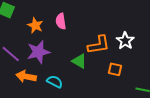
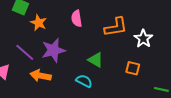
orange star: (35, 25) -> (38, 23), moved
orange L-shape: (99, 45) -> (116, 27), moved
cyan semicircle: (55, 82) -> (84, 81), moved

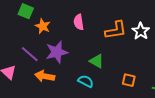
white star: (143, 39) -> (141, 31), moved
orange square: (133, 68) -> (129, 80), moved

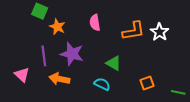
purple star: (57, 52) -> (72, 54), turned 30
purple line: (30, 54) -> (44, 56), turned 42
orange square: (129, 80) -> (147, 83), turned -32

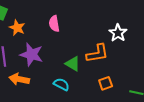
orange L-shape: (133, 31) -> (97, 53), moved

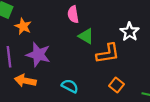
pink semicircle: (54, 24) -> (73, 14), moved
green triangle: (73, 64) -> (86, 36), moved
orange square: (106, 83) -> (117, 85), turned -32

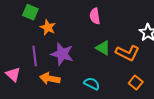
green triangle: (86, 36) -> (103, 48), moved
orange L-shape: (108, 53) -> (128, 53), turned 35

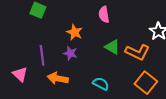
orange star: (48, 27) -> (75, 32), moved
purple star: (62, 54) -> (70, 53), size x0.6
orange square: (136, 83) -> (146, 83), size x1.5

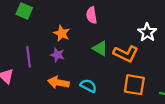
orange arrow: (58, 78) -> (58, 83), moved
orange square: (146, 83) -> (134, 85), turned -30

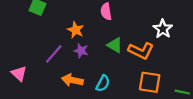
purple star: (57, 55) -> (81, 51), moved
purple line: (29, 57) -> (54, 54), moved, turned 48
cyan semicircle: (88, 86) -> (103, 83), turned 91

